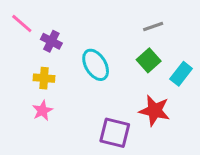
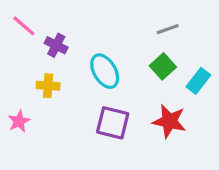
pink star: (42, 111) -> (19, 121), moved
purple square: (115, 133) -> (113, 123), moved

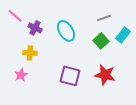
cyan ellipse: (105, 71) -> (66, 31), moved
cyan rectangle: (198, 81) -> (123, 35), moved
pink star: (19, 121) -> (21, 75), moved

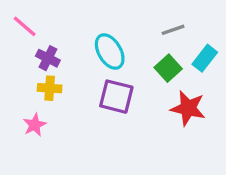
purple cross: (35, 28) -> (48, 58), moved
red star: (105, 75) -> (188, 108), moved
purple square: (70, 76) -> (116, 97), moved

